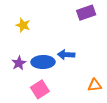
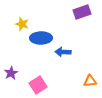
blue ellipse: (43, 62) -> (41, 38), moved
purple star: (19, 63) -> (11, 73), moved

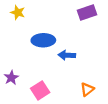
yellow star: (22, 24) -> (18, 12), moved
orange triangle: (90, 81) -> (87, 89), moved, turned -32

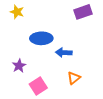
purple star: (11, 78) -> (19, 66), moved
orange triangle: (87, 89) -> (74, 78), moved

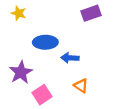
purple star: (19, 66) -> (21, 72), size x1.5
orange triangle: (74, 78) -> (81, 86), turned -48

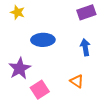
blue arrow: (70, 58) -> (85, 47), moved, turned 77

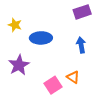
yellow star: (18, 12) -> (15, 25), moved
pink square: (40, 90) -> (53, 85), moved

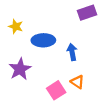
blue arrow: (81, 45) -> (72, 52), moved

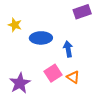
purple star: (20, 69) -> (20, 83), moved
pink square: (56, 90) -> (53, 73), moved

